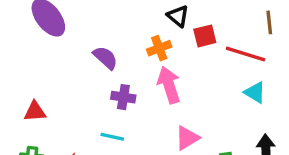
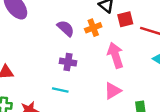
purple semicircle: (105, 58) -> (66, 28), moved
pink arrow: (169, 85) -> (115, 55), moved

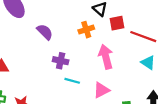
purple semicircle: (66, 28) -> (45, 32), moved
cyan line: (60, 90) -> (72, 81), moved

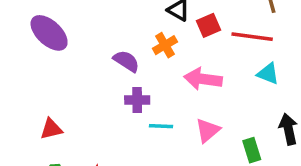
purple semicircle: (45, 32) -> (126, 61), moved
pink arrow: (106, 57) -> (203, 79), turned -55

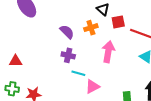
pink arrow: (203, 79) -> (108, 52), turned 80
pink triangle: (208, 130) -> (93, 87), moved

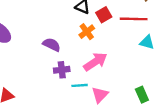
orange cross: (91, 28) -> (87, 32), moved
pink arrow: (108, 52) -> (95, 62), moved, turned 65

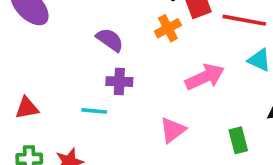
pink arrow: (95, 62) -> (205, 77), moved
cyan line: (80, 85) -> (94, 111), moved

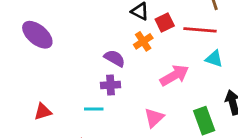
purple semicircle: (110, 40) -> (115, 58), moved
green rectangle: (238, 140) -> (204, 121), size x1.4

